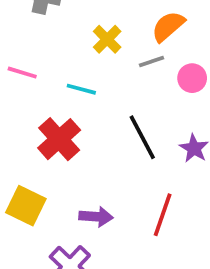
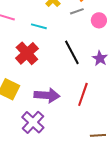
purple arrow: (96, 217) -> (47, 95), size x1.4

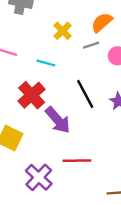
red line: (83, 94) -> (77, 161), moved, turned 70
purple arrow: (47, 95) -> (58, 120), moved, turned 45

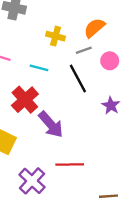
yellow cross: (63, 31) -> (56, 36), turned -30
black line: (85, 94) -> (78, 78), moved

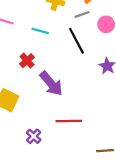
red cross: (25, 100) -> (27, 61), size x0.6
purple cross: (32, 181) -> (34, 136), size x0.6

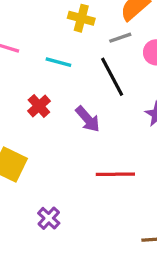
purple arrow: (51, 84) -> (88, 119), moved, size x0.7
red line: (69, 121) -> (115, 174), moved

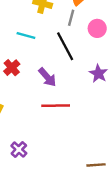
gray line: (120, 38) -> (71, 18), turned -56
red line: (115, 174) -> (56, 106), moved

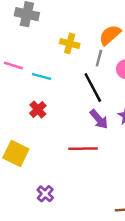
cyan line: (26, 36) -> (42, 76), moved
purple arrow: (47, 77) -> (99, 119), moved

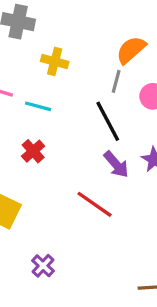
yellow cross: (70, 43) -> (55, 61), moved
red line: (83, 149) -> (95, 204), turned 36

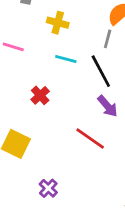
cyan line: (38, 106) -> (66, 59), moved

